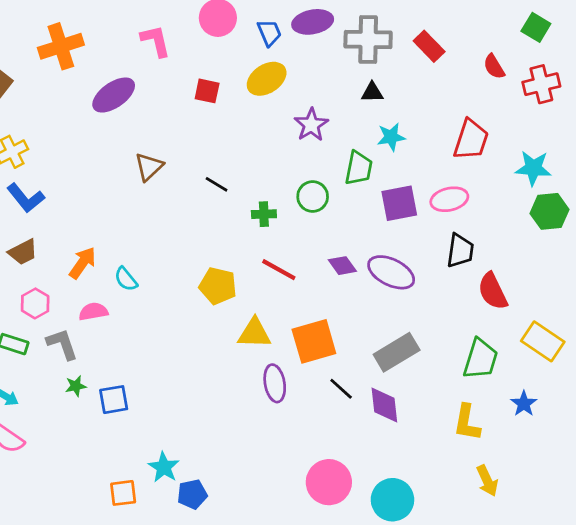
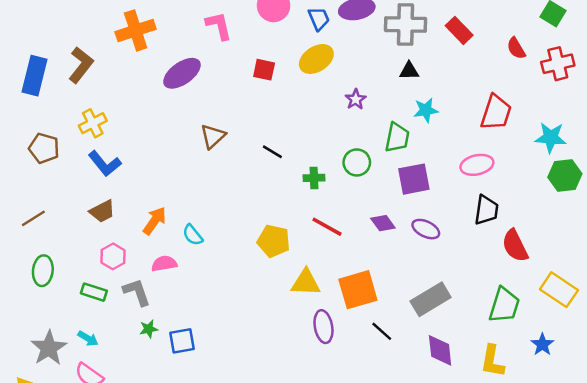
purple star: (311, 125) -> (356, 99), size x0.7
purple square: (399, 203) -> (414, 179), moved
purple ellipse: (391, 272) -> (426, 229), size x0.7
purple diamond: (384, 405) -> (440, 350), moved

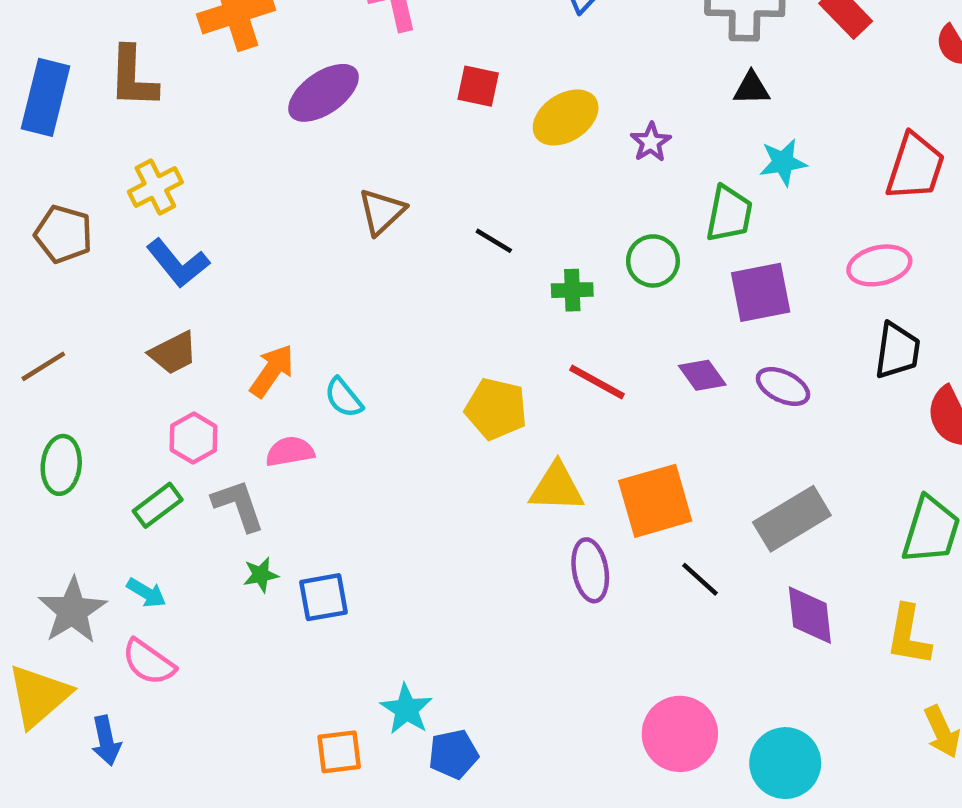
yellow ellipse: (316, 59) -> (566, 118), moved
brown L-shape: (81, 65) -> (133, 77), turned 144
green rectangle: (94, 292) -> (158, 505), turned -55

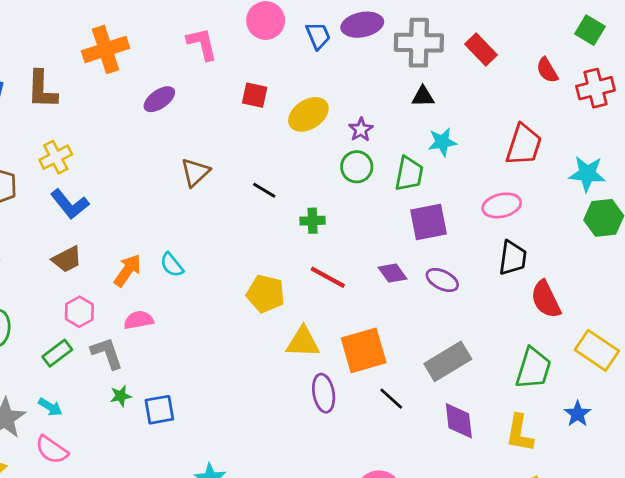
purple ellipse: (323, 93) -> (159, 99), size x0.7
green circle: (653, 261) -> (357, 167), moved
cyan semicircle: (344, 398) -> (172, 265), moved

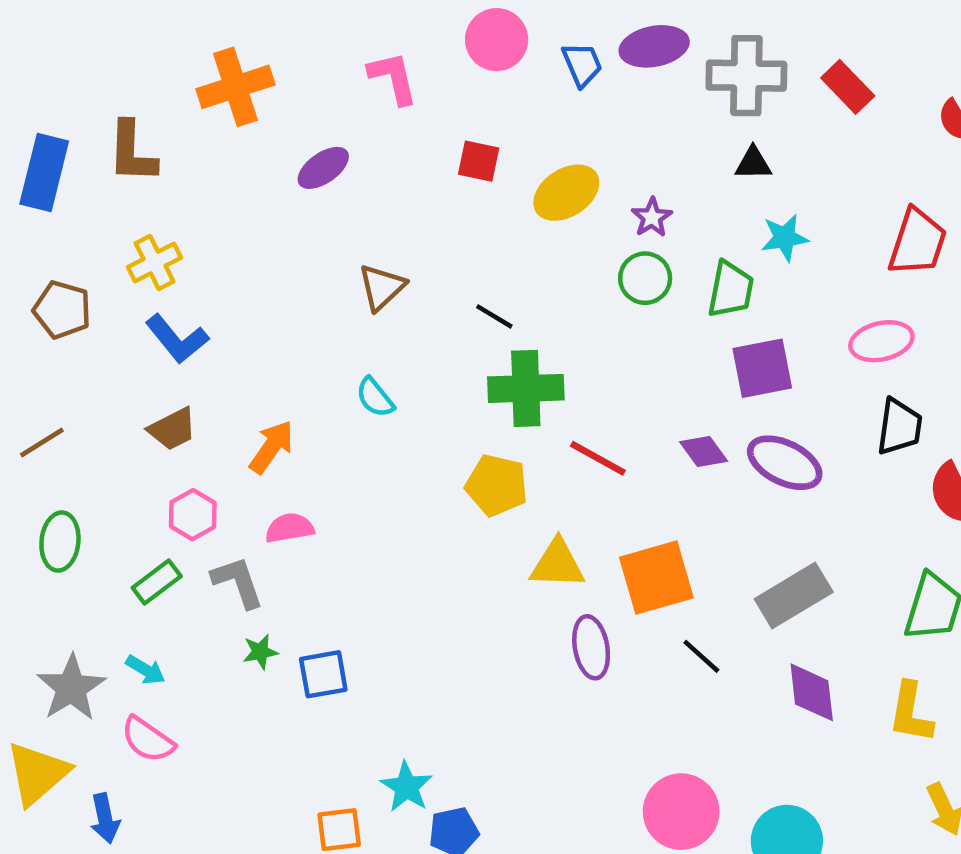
green cross: (313, 221) -> (526, 388), moved, size x1.8
cyan semicircle: (172, 265) -> (375, 397), moved
purple ellipse: (442, 280) -> (785, 463), size x1.4

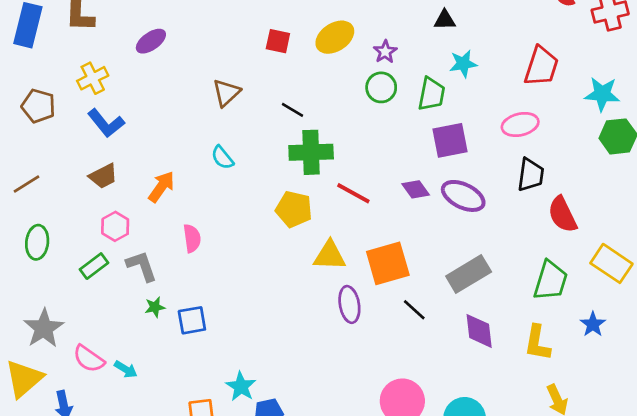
red square: (479, 161) -> (278, 41), moved
purple ellipse: (323, 168) -> (151, 41), moved
pink semicircle: (290, 528) -> (192, 238), moved, turned 92
cyan arrow: (145, 670) -> (126, 369), moved

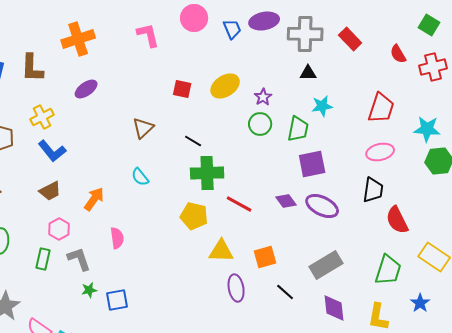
pink ellipse: (520, 124) -> (380, 152), moved
orange square: (388, 263) -> (265, 257), size x0.7
green rectangle: (94, 266) -> (43, 259), turned -40

